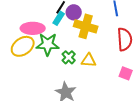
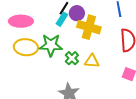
pink ellipse: (33, 28) -> (21, 21), moved
yellow ellipse: (23, 46) -> (26, 47), turned 40

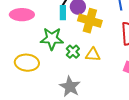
cyan rectangle: (62, 19) -> (63, 13), turned -32
yellow ellipse: (26, 47) -> (27, 63), moved

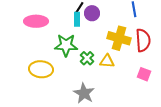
yellow cross: (90, 21) -> (119, 38), moved

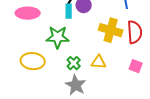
green cross: (87, 58) -> (74, 63), moved
yellow triangle: (107, 61) -> (99, 62), moved

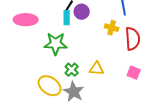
yellow cross: (111, 30) -> (112, 28), moved, size x0.6
yellow ellipse: (33, 61) -> (50, 86), moved, turned 30

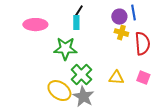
purple circle: (82, 12) -> (119, 17), moved
yellow triangle: (97, 69) -> (116, 78), moved
green cross: (72, 70) -> (81, 75), size x1.5

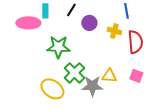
purple circle: (119, 17) -> (89, 23), moved
cyan rectangle: (76, 23) -> (45, 11), moved
gray star: (83, 97) -> (92, 86), moved, turned -30

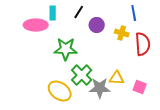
pink square: (136, 76) -> (140, 87), moved

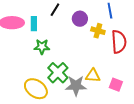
cyan rectangle: (53, 13) -> (34, 24), moved
purple circle: (97, 25) -> (80, 19), moved
green star: (66, 49) -> (42, 47), size x0.7

